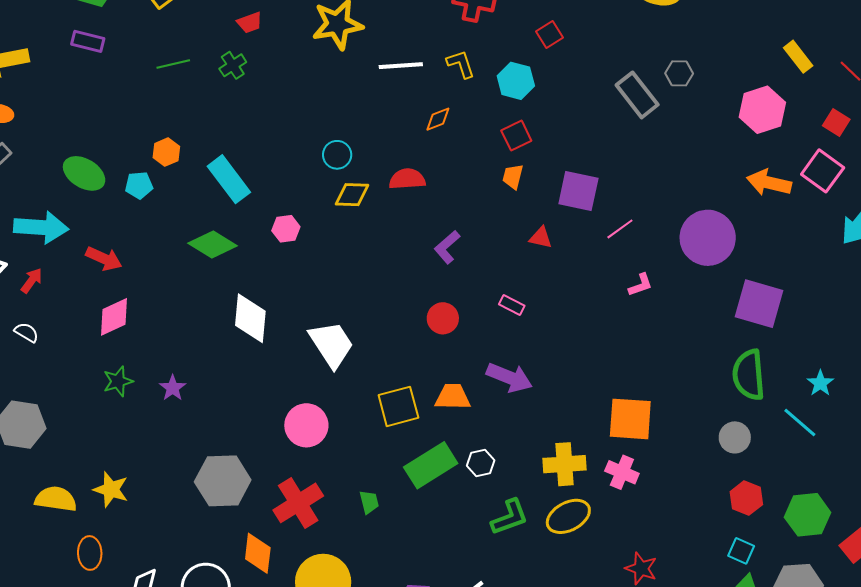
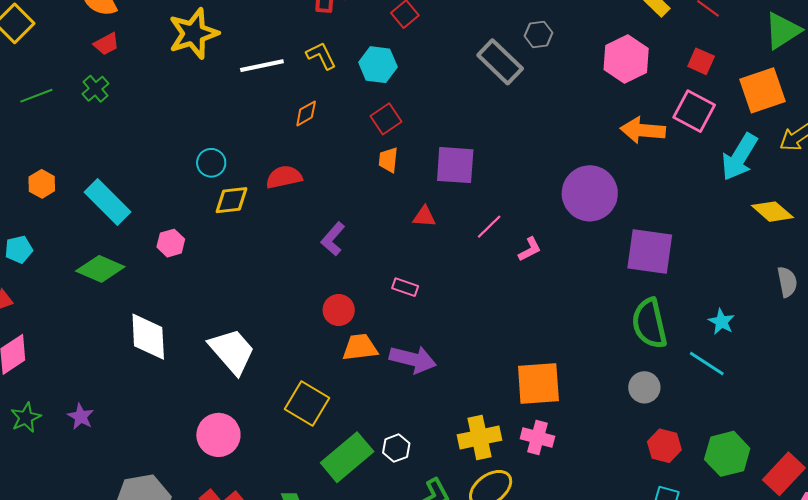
cyan pentagon: (139, 185) -> (19, 249), moved
pink line: (620, 229) -> (489, 227), moved
orange trapezoid: (453, 397) -> (360, 347), moved
yellow square: (398, 406) -> (307, 403), turned -36

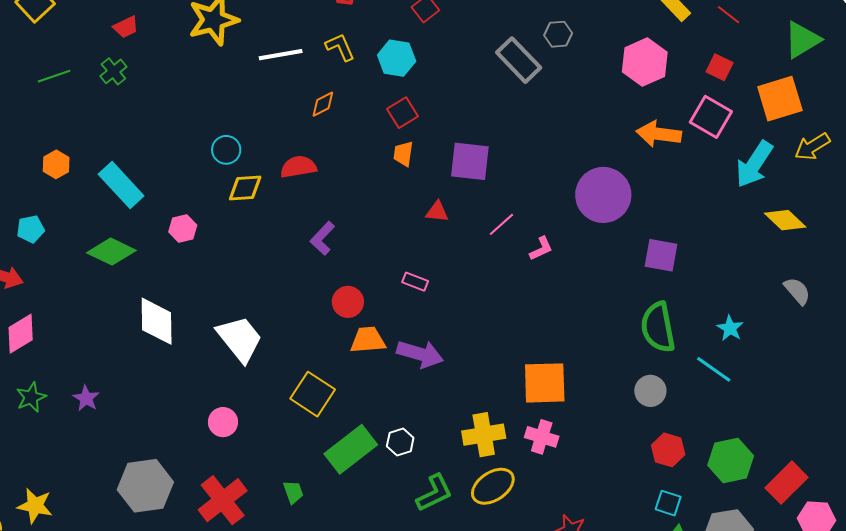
purple L-shape: (333, 239) -> (322, 238), moved
purple square: (650, 251) -> (661, 255), size x0.7
gray semicircle: (787, 282) -> (797, 291), turned -32
pink circle: (218, 435) -> (223, 422), size x0.7

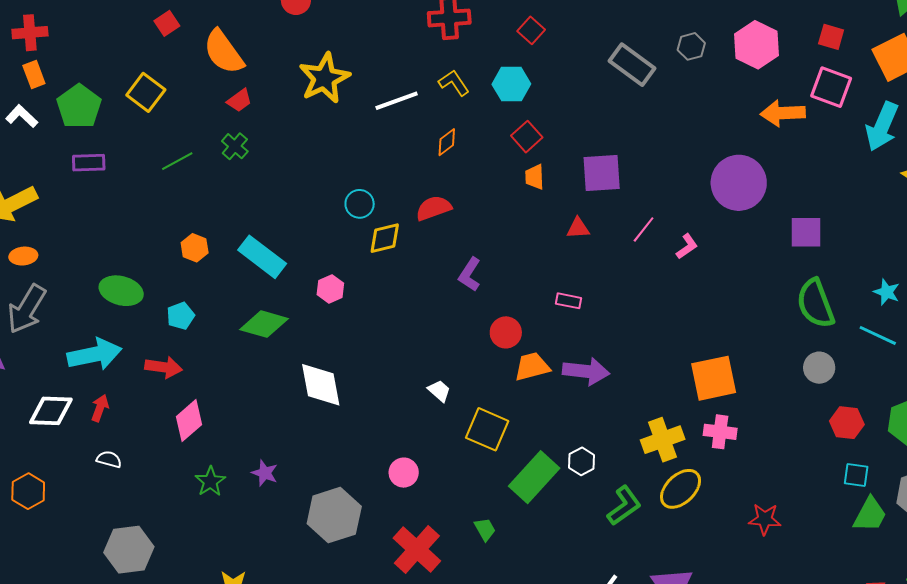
gray hexagon: (558, 34) -> (691, 46), moved
white trapezoid: (240, 339) -> (439, 391), moved, size x0.5
gray hexagon: (145, 486) -> (334, 515), moved

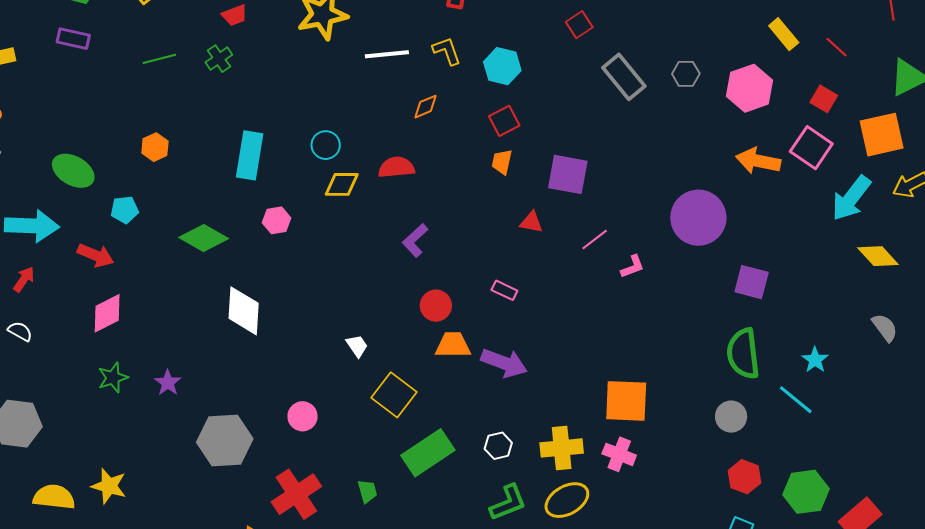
red square: (531, 30) -> (579, 25), moved
cyan rectangle: (262, 257) -> (250, 155), moved, turned 48
white hexagon: (582, 461) -> (498, 446), moved

